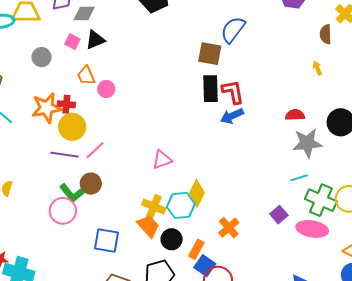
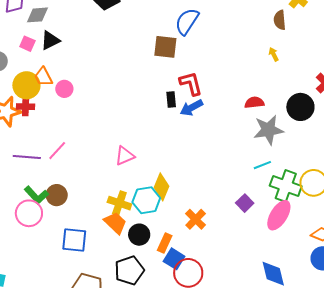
black rectangle: (211, 89) -> (171, 100), moved, size x0.6
yellow circle: (72, 127) -> (26, 85), moved
brown circle: (91, 184) -> (57, 195), moved
pink ellipse: (312, 229) -> (279, 215), turned -64

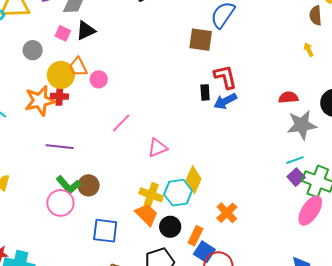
pink line: (57, 151) -> (121, 123), moved
purple square: (245, 203) -> (296, 177), moved

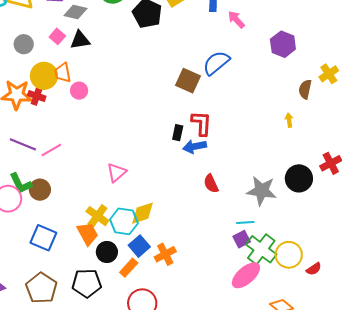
red semicircle: (288, 97) -> (211, 184), moved, turned -126
pink line: (121, 123) -> (51, 150), moved
pink triangle: (157, 148) -> (117, 173), turned -35
yellow diamond: (194, 180) -> (142, 213), turned 32
blue square: (204, 252) -> (139, 246), moved

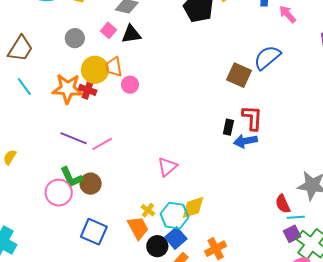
red semicircle: (211, 184) -> (283, 204), moved
yellow cross: (97, 216) -> (148, 210), size x0.6
blue square: (139, 246) -> (176, 238), moved

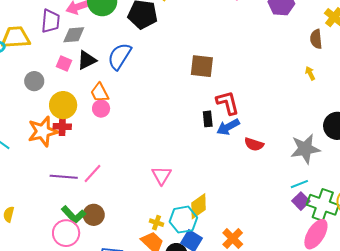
blue semicircle: (267, 57) -> (119, 56), moved
orange trapezoid: (114, 67) -> (100, 93), moved
red semicircle: (283, 204) -> (254, 144), moved, turned -30

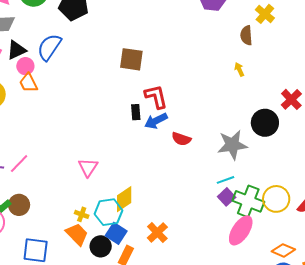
pink circle: (101, 109) -> (25, 66), moved

